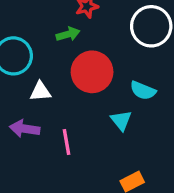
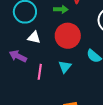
cyan triangle: (121, 120) -> (65, 67), moved

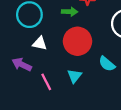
pink line: (40, 72) -> (46, 82), turned -35

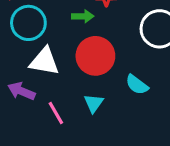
white triangle: (40, 43) -> (44, 61), size x1.5

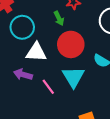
green arrow: (83, 16) -> (59, 18), turned 72
cyan triangle: (94, 103) -> (73, 77), size x1.6

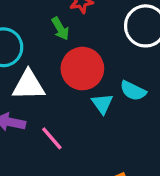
cyan triangle: (73, 77) -> (102, 104), moved, size x0.6

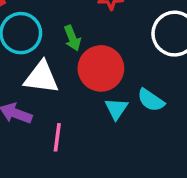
green arrow: (60, 29) -> (72, 38), moved
pink line: (52, 138) -> (57, 137), turned 40

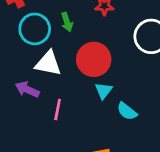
green arrow: (72, 38) -> (67, 22), moved
cyan semicircle: (151, 100) -> (127, 111), moved

